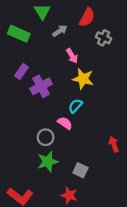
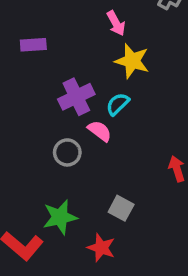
purple rectangle: (22, 71) -> (33, 45), turned 48
purple cross: (41, 86) -> (76, 97), moved
green star: (48, 162) -> (60, 217), moved

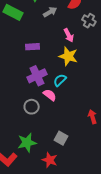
pink arrow: (116, 23) -> (69, 35), moved
purple rectangle: (33, 45) -> (32, 47), moved

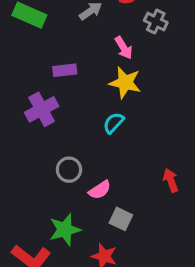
purple cross: (37, 76) -> (42, 109), moved
pink semicircle: (50, 95) -> (100, 190), moved, turned 112

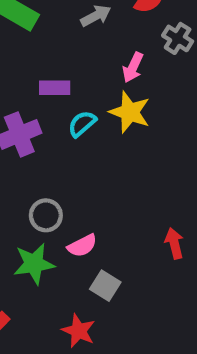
pink arrow: (124, 48) -> (133, 67), turned 50
cyan semicircle: (114, 123) -> (82, 124), moved
green star: (65, 230) -> (34, 264), moved

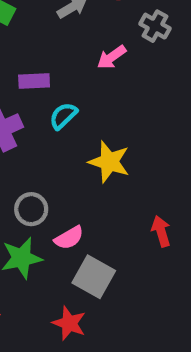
pink arrow: (133, 67) -> (112, 57), turned 32
yellow star: (130, 112) -> (109, 162), moved
gray square: (105, 286) -> (94, 277), size x1.4

